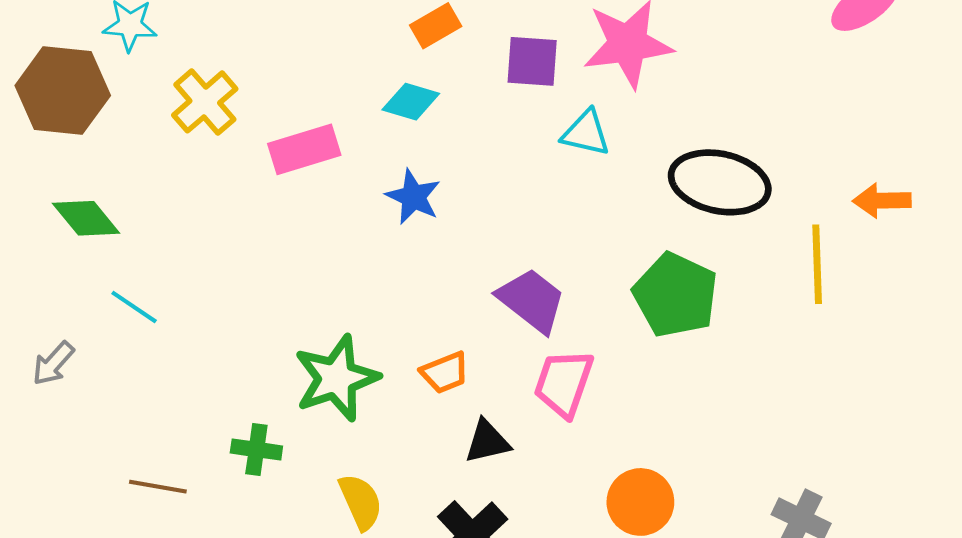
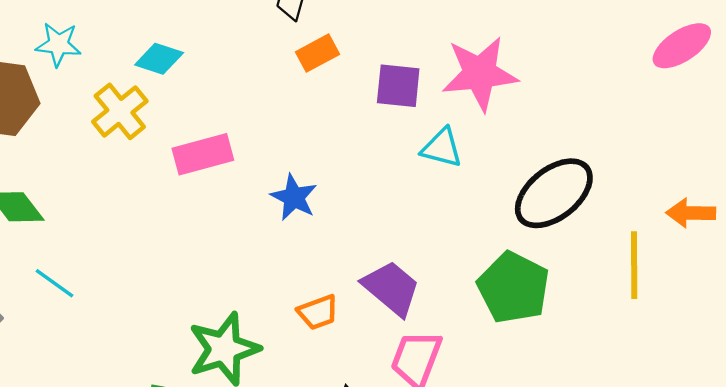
cyan diamond: (411, 102) -> (159, 59), moved
black ellipse: (720, 182) -> (554, 193), turned -52
orange trapezoid: (445, 373) -> (318, 312), moved

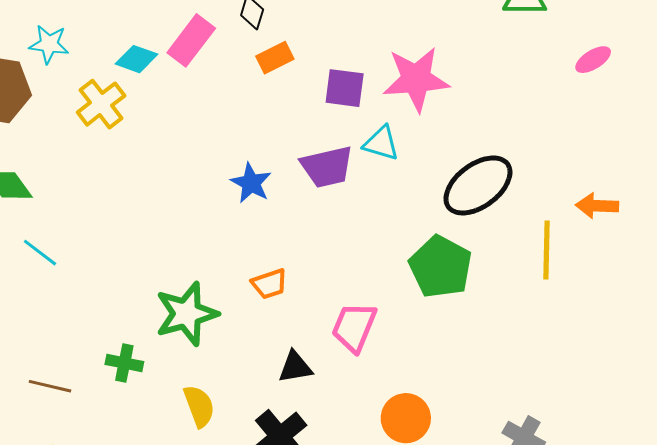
pink ellipse: (682, 46) -> (593, 60), size x0.7
pink rectangle: (203, 154) -> (191, 40), moved, turned -39
purple trapezoid: (391, 288) -> (327, 167), moved, turned 126

